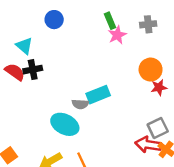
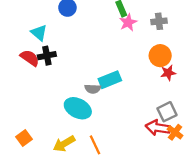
gray cross: (148, 24) -> (159, 21), moved

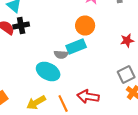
orange circle: (160, 56) -> (85, 26), moved
red arrow: (158, 128) -> (88, 96), moved

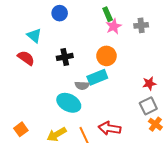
black cross: (21, 26) -> (65, 57), moved
red star: (127, 40) -> (149, 83), moved

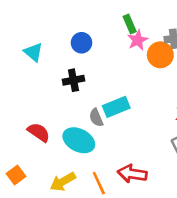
blue circle: (60, 13) -> (81, 43), moved
orange circle: (106, 56) -> (160, 55), moved
red semicircle: (26, 58) -> (39, 132), moved
gray semicircle: (82, 85) -> (96, 118), turned 64

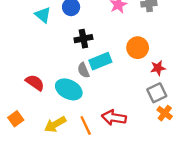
cyan triangle: (33, 52) -> (43, 15), moved
orange circle: (160, 55) -> (138, 48), moved
black cross: (73, 80) -> (83, 39), moved

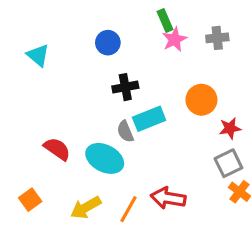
cyan triangle: (43, 15) -> (38, 55), moved
orange line: (86, 126) -> (128, 209), turned 54

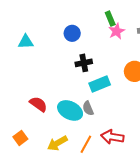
cyan triangle: (38, 55) -> (26, 42), turned -42
gray semicircle: (125, 131) -> (88, 108), moved

